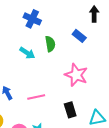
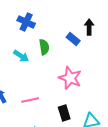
black arrow: (94, 14) -> (89, 27), moved

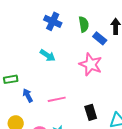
green semicircle: (44, 47) -> (84, 24), moved
pink star: (70, 78) -> (91, 64), moved

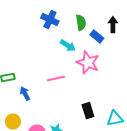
cyan arrow: (48, 55) -> (68, 46), moved
pink line: (57, 99) -> (56, 79), moved

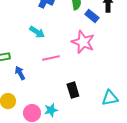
cyan arrow: (68, 46) -> (37, 32), moved
black rectangle: (88, 111) -> (73, 90), moved

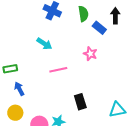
pink star: (83, 42) -> (90, 54), size x0.6
blue arrow: (20, 73) -> (19, 89), moved

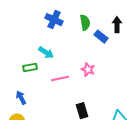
pink star: (90, 54) -> (88, 70), moved
green rectangle: (10, 69) -> (30, 68), moved

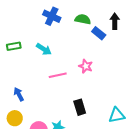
green semicircle: (85, 23) -> (83, 19), turned -70
green rectangle: (30, 68) -> (14, 46), moved

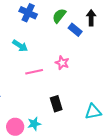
green semicircle: (83, 19) -> (59, 16), turned -63

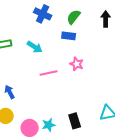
blue rectangle: (75, 30) -> (69, 36), moved, turned -32
black rectangle: (56, 104) -> (75, 121), moved

